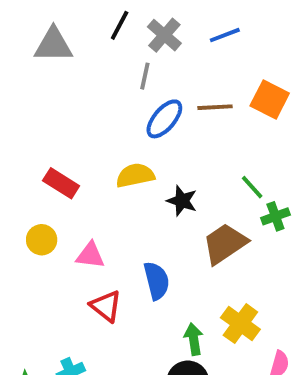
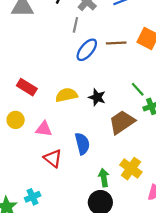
yellow semicircle: (135, 175) -> (66, 95), moved

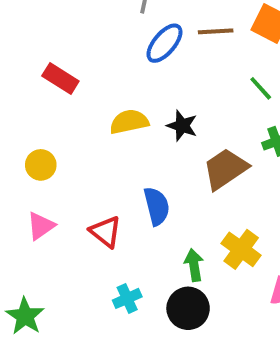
red rectangle: (27, 87) -> (60, 79), moved
green line: (138, 89) -> (261, 88), moved
pink triangle: (44, 129) -> (41, 226), moved, turned -42
cyan cross: (33, 197) -> (127, 298), moved

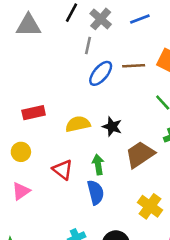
red rectangle: (60, 79) -> (34, 113), moved, turned -45
blue semicircle: (157, 206) -> (96, 192), moved
red triangle: (106, 232) -> (63, 170), moved
green arrow: (194, 265) -> (98, 165), moved

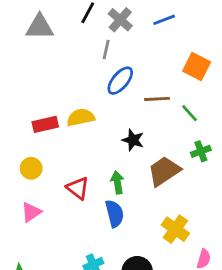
brown line: (134, 66) -> (157, 99), moved
yellow semicircle: (78, 124) -> (81, 117), moved

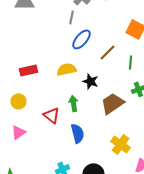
brown line: (157, 99) -> (107, 52), turned -42
green line: (190, 113) -> (130, 62), turned 48
yellow semicircle: (81, 117) -> (66, 69), moved
green arrow: (117, 182) -> (73, 103), moved

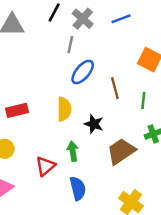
brown line: (107, 52) -> (115, 88), turned -60
yellow semicircle: (66, 69) -> (64, 109), turned 102
red triangle: (51, 115) -> (45, 166), turned 42

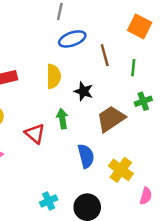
blue ellipse: (83, 72) -> (72, 39), turned 30
red triangle: (45, 166) -> (35, 134), turned -40
blue semicircle: (78, 188) -> (86, 156), moved

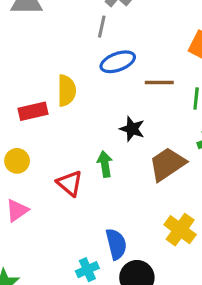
brown line: (105, 55) -> (159, 83), turned -75
yellow semicircle: (54, 76) -> (67, 91), moved
blue semicircle: (86, 156) -> (116, 244), moved

